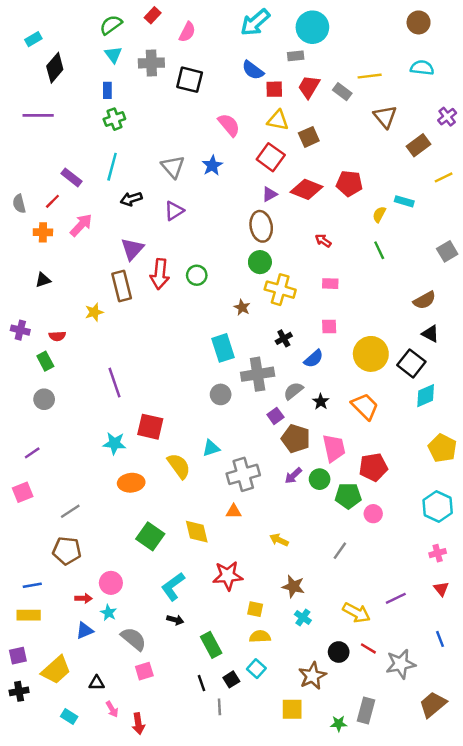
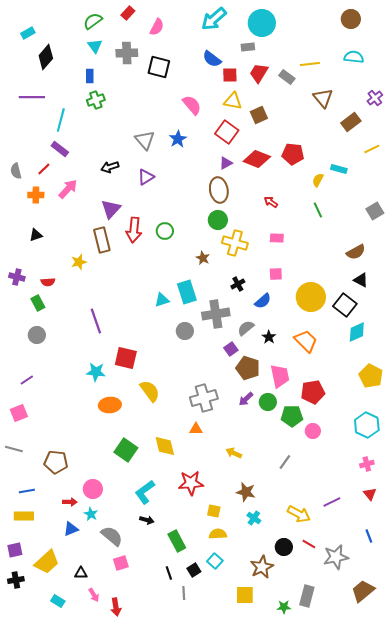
cyan line: (112, 167) -> (61, 120), moved
cyan triangle: (211, 448) -> (162, 300), moved
gray line: (70, 511) -> (14, 449), moved, turned 48

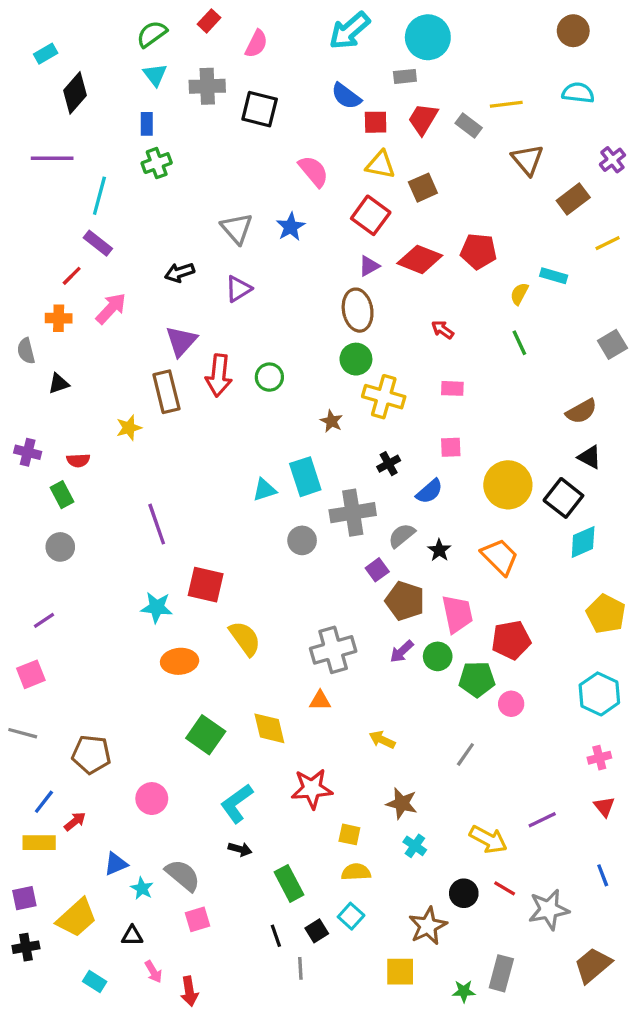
gray semicircle: (16, 171) -> (26, 351), moved
blue line: (27, 491) -> (44, 802), turned -42
red arrow: (70, 502) -> (75, 821), moved, turned -40
cyan star: (91, 514) -> (142, 888), moved

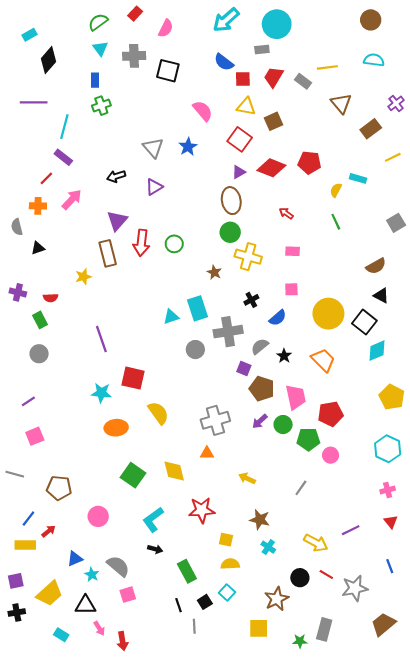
purple square: (377, 570) -> (244, 369), turned -32
pink square: (31, 674) -> (35, 436), moved
black triangle: (132, 936) -> (85, 605), size x1.5

